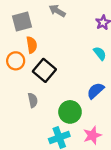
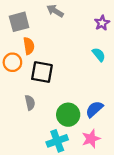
black square: (44, 70) -> (42, 72), turned -30
blue semicircle: (96, 91) -> (94, 109), moved

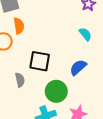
black square: (42, 72) -> (40, 61), moved
blue semicircle: (94, 109) -> (78, 67), moved

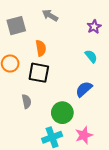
orange semicircle: (19, 26) -> (41, 48), moved
black square: (40, 61) -> (39, 73), moved

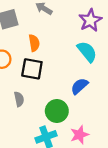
purple star: (94, 27) -> (90, 20), size x1.5
cyan semicircle: (91, 56) -> (87, 52), size x1.5

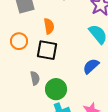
green circle: (57, 111) -> (56, 89), moved

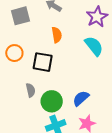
orange semicircle: (49, 26) -> (57, 35), moved
blue semicircle: (91, 66) -> (81, 98), moved

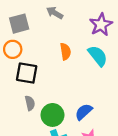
orange semicircle: (57, 35) -> (65, 52), moved
orange circle: (14, 53) -> (13, 49), moved
black square: (43, 62) -> (27, 73), moved

